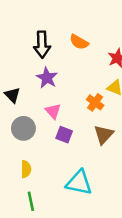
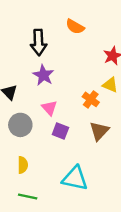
orange semicircle: (79, 42) -> (75, 27), moved
green line: (31, 201) -> (28, 196), turned -66

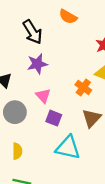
black arrow: (39, 42) -> (33, 32), turned -30
purple star: (43, 75) -> (37, 64), turned 30
cyan triangle: (75, 178) -> (68, 148), moved

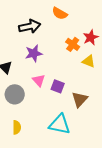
black arrow: (33, 32) -> (30, 26), turned -70
orange cross: (83, 87) -> (73, 44), moved
purple square: (54, 118) -> (58, 86), moved

